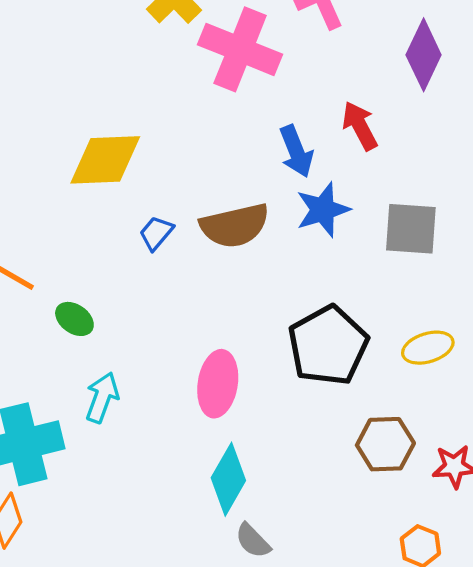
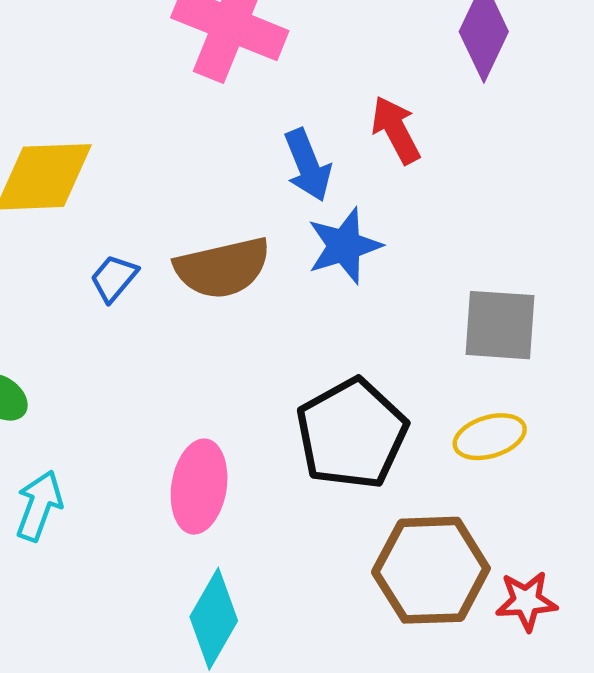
gray square: (411, 229) -> (500, 325), moved
brown hexagon: (385, 444) -> (431, 570), size x1.4

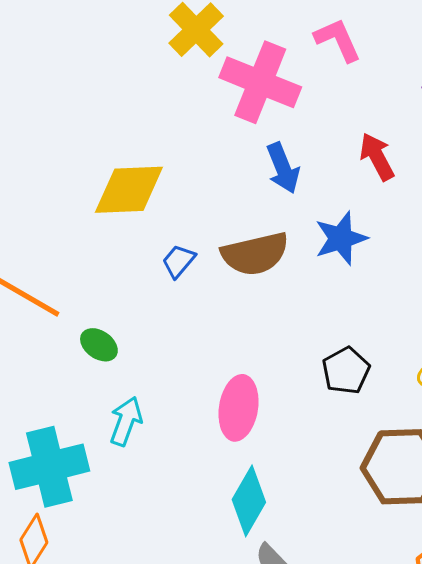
blue arrow: (308, 165) -> (283, 168), moved
black pentagon: (352, 434) -> (346, 371), size x0.6

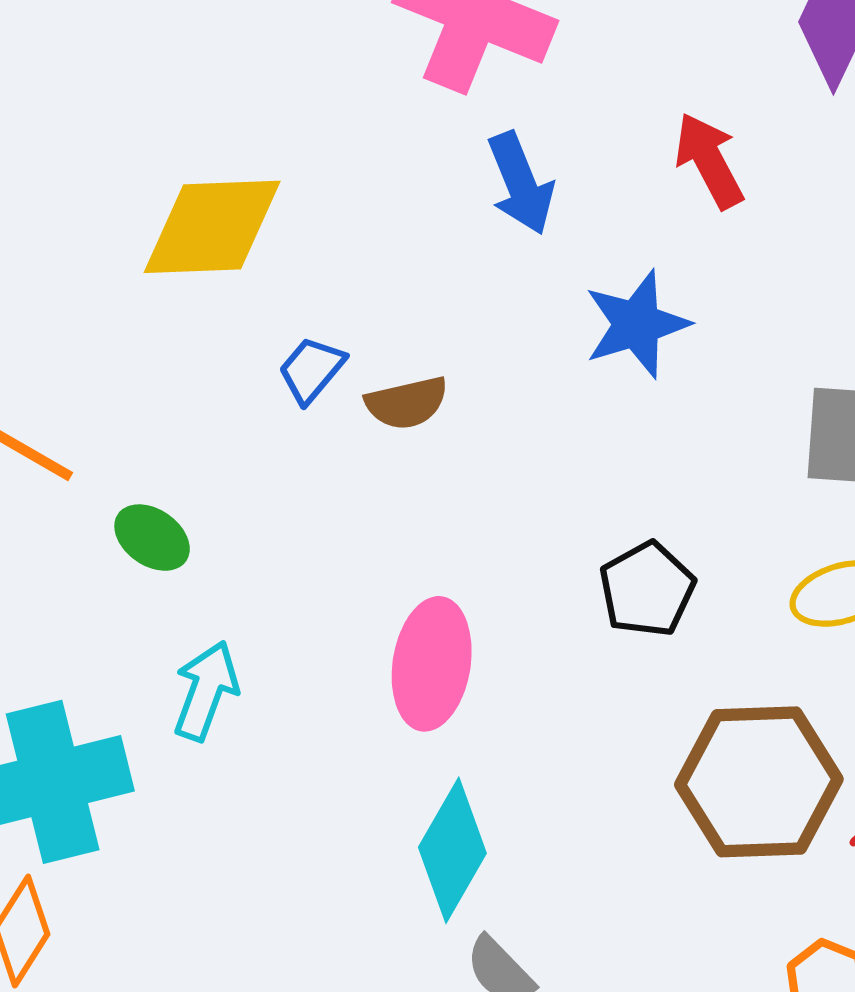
brown semicircle: (255, 254) -> (407, 403), moved, size x0.6

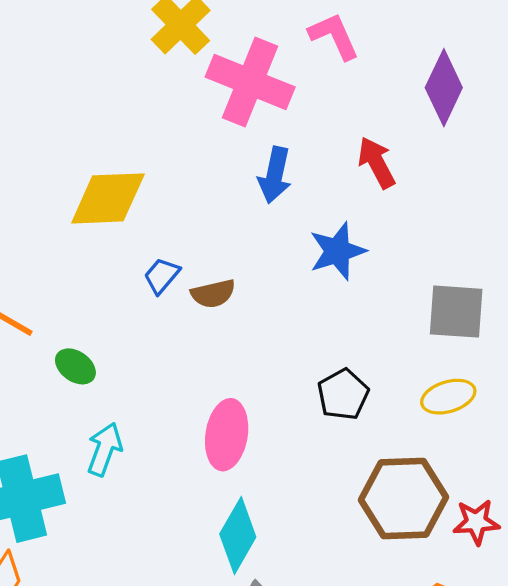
blue arrow: (521, 183) -> (275, 175), turned 34

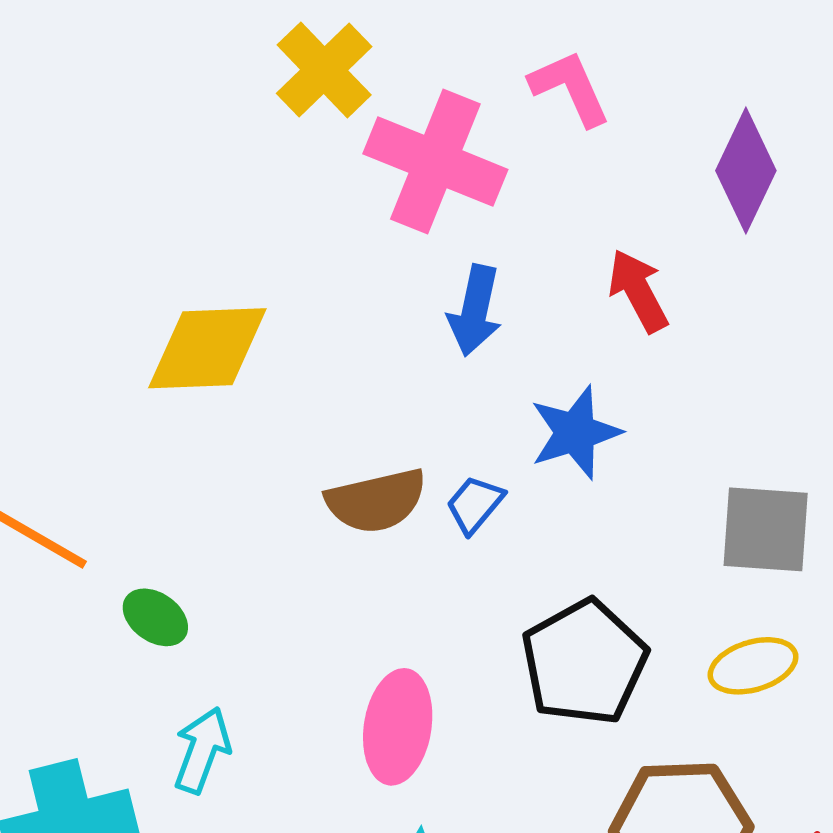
blue trapezoid: (162, 276) -> (475, 504), moved
brown semicircle: (213, 294) -> (376, 501), size x1.4
black pentagon: (343, 394) -> (584, 662), size x1.5

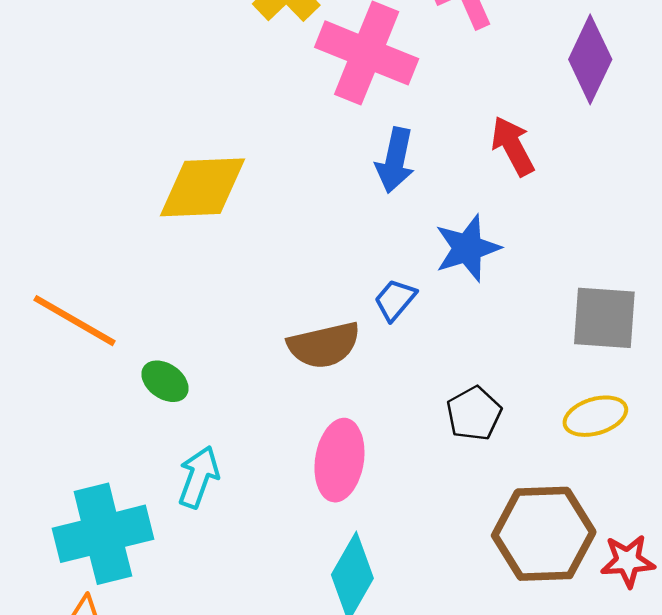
brown semicircle: (376, 501) -> (324, 345), moved
black pentagon: (584, 662) -> (474, 414), size x0.6

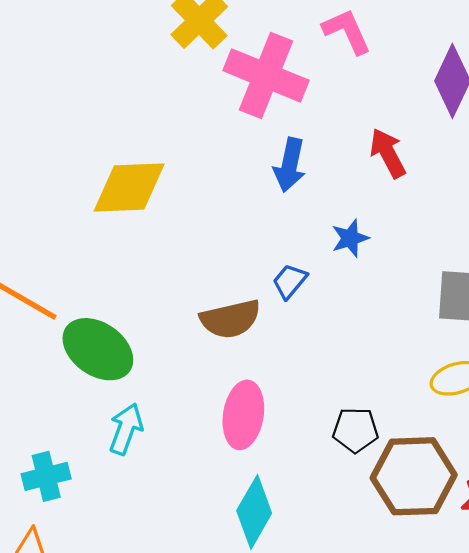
blue star: (467, 248) -> (350, 238), size x0.7
green ellipse: (165, 381) -> (98, 349), size x1.8
black pentagon: (474, 414) -> (355, 430), moved, turned 30
cyan cross: (103, 534) -> (46, 476), size x0.6

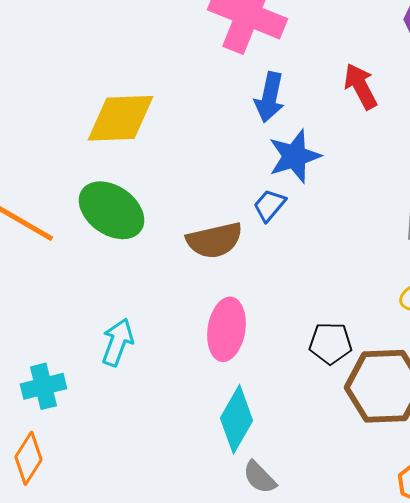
blue star: (350, 238) -> (294, 156), moved, size x1.5
green ellipse: (98, 349) -> (112, 210), moved

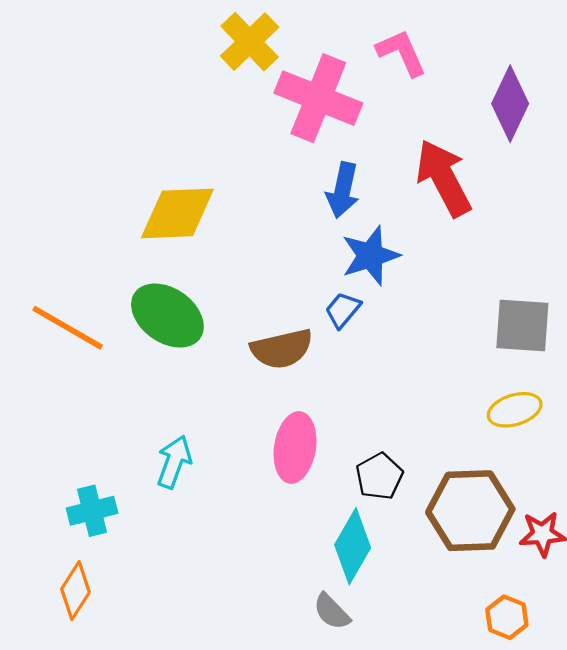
red arrow: (360, 86) -> (444, 178), size x1.5
black pentagon: (330, 343) -> (379, 476), moved, turned -30
cyan diamond: (236, 419) -> (353, 546), moved

